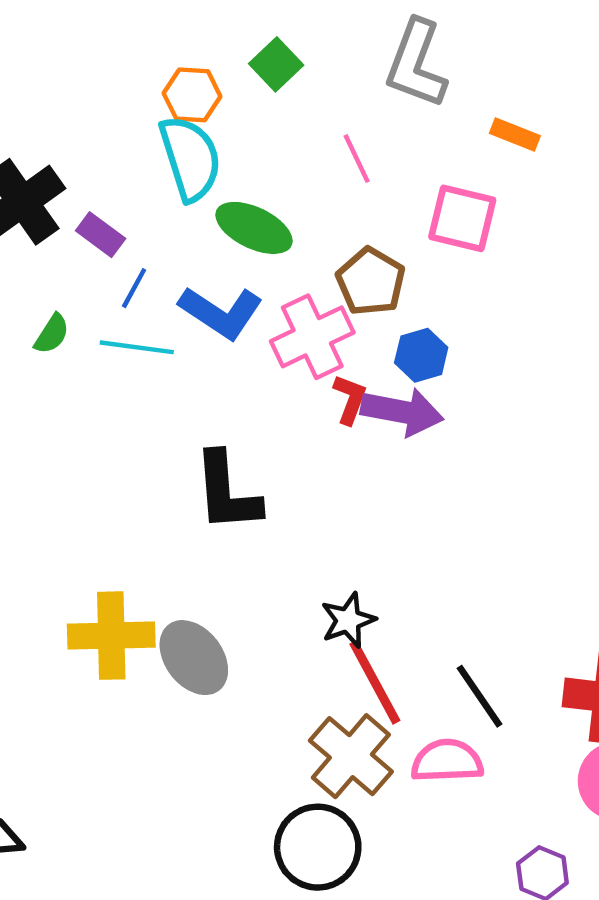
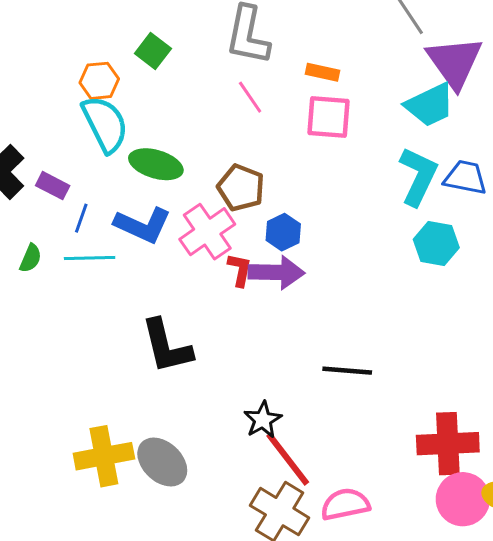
pink line: (357, 159) -> (250, 97), moved
pink square: (462, 218) -> (328, 117), moved
black line: (480, 696) -> (347, 371), moved, turned -42

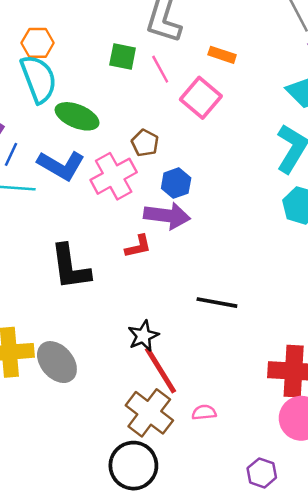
green square: (153, 51) -> (123, 57), moved, turned -32
pink square: (328, 117) -> (201, 98), moved, turned 30
brown pentagon: (241, 188) -> (145, 143), size x0.7
red L-shape: (240, 270) -> (138, 246), moved, turned 60
pink semicircle: (345, 504) -> (204, 412), size x0.6

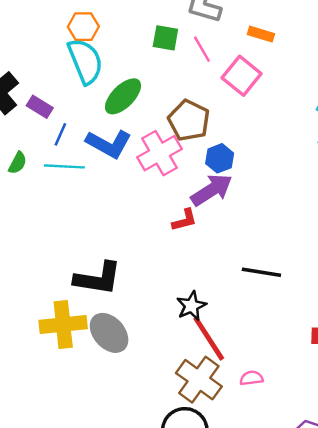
green ellipse: (77, 116) -> (123, 96), turned -66
brown pentagon: (145, 143) -> (189, 120), size x1.6
purple arrow: (167, 216) -> (212, 190), turned -39
black L-shape: (70, 267) -> (98, 278), moved, turned -72

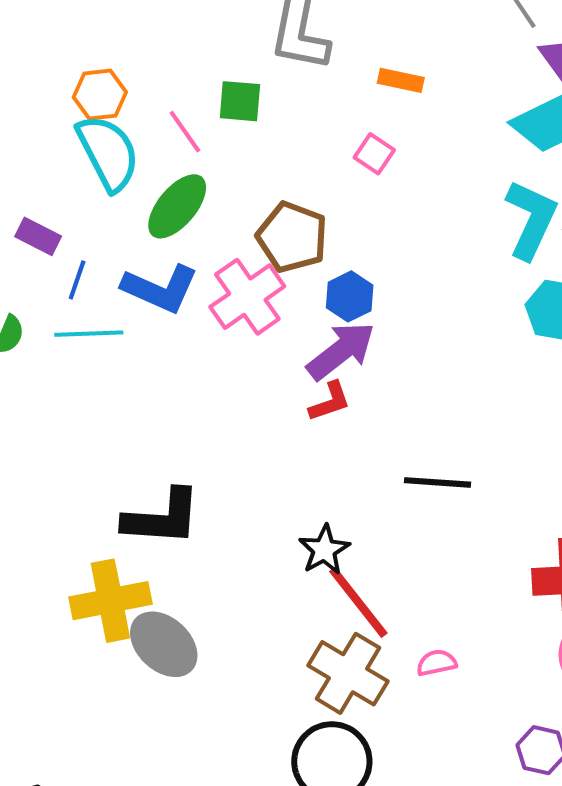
pink line: (202, 49) -> (185, 132), moved
pink square: (242, 76) -> (374, 154), size x0.6
red L-shape: (185, 220) -> (330, 402), moved
gray ellipse: (109, 333) -> (164, 644), moved

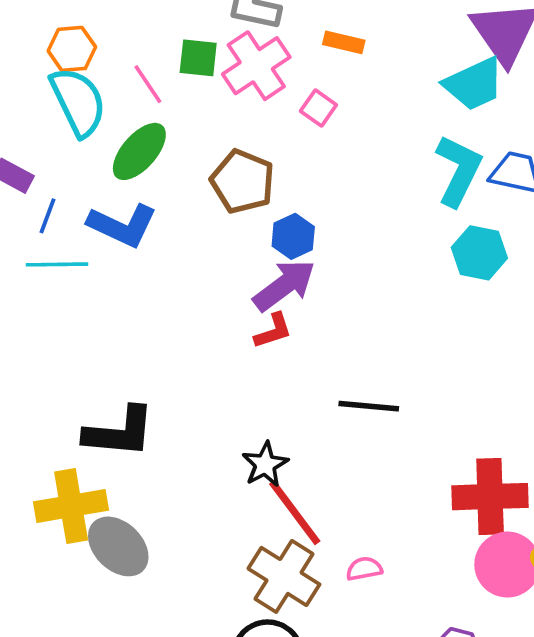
pink cross: (247, 297) -> (256, 66), moved

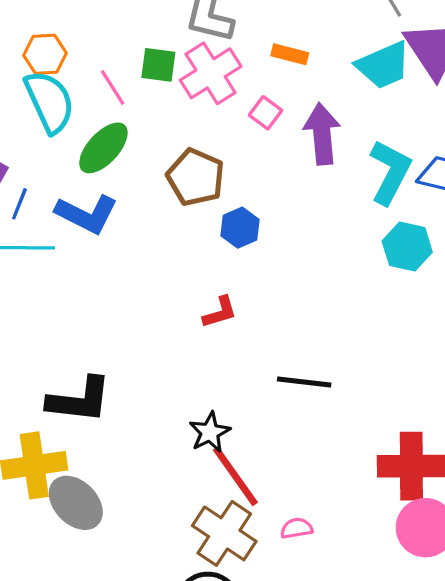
cyan trapezoid: (474, 84) -> (383, 65), moved
purple arrow: (284, 285) -> (322, 134), moved, turned -60

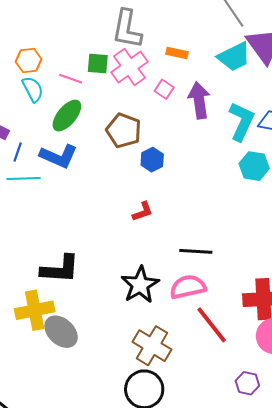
pink line: (113, 88) -> (71, 79), turned -35
cyan semicircle: (49, 102) -> (33, 89), size x0.7
black star: (210, 432) -> (140, 285), size x1.5
red line: (235, 476) -> (212, 325), moved
pink semicircle: (297, 528) -> (188, 287), moved, size x1.8

